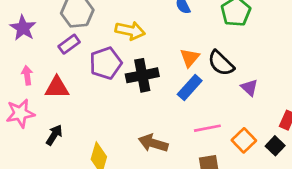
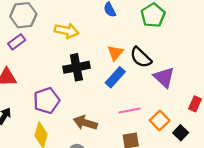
purple pentagon: (106, 63) -> (47, 101), moved
purple triangle: (249, 88) -> (164, 77), size x1.5
black square: (275, 146) -> (181, 133), moved

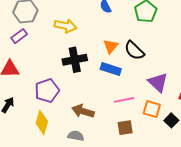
blue rectangle: (115, 77) -> (111, 69), turned 66
purple triangle: (164, 77) -> (158, 82), moved
orange square: (160, 120) -> (152, 109), turned -30

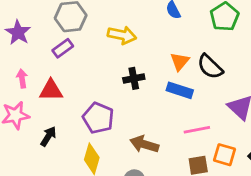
black cross: (75, 60) -> (134, 78), size x0.7
purple pentagon: (47, 91) -> (98, 118), turned -30
orange square: (152, 109) -> (224, 155), moved

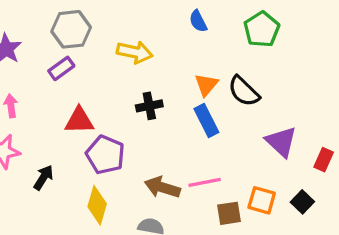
red triangle: (51, 90) -> (79, 121), moved
blue rectangle: (180, 90) -> (206, 121), turned 45
pink line: (197, 130) -> (205, 182), moved

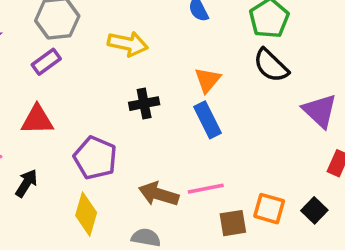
black semicircle: (244, 91) -> (271, 65), moved
red triangle: (79, 121) -> (37, 120), moved
purple triangle: (281, 142) -> (320, 111), moved

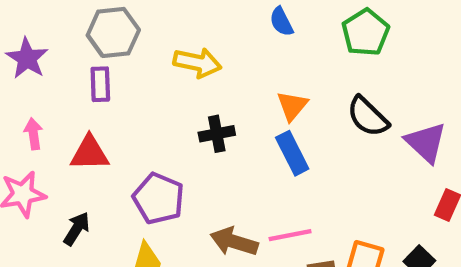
purple rectangle: (46, 62) -> (100, 84), turned -56
black semicircle: (271, 65) -> (368, 117), moved

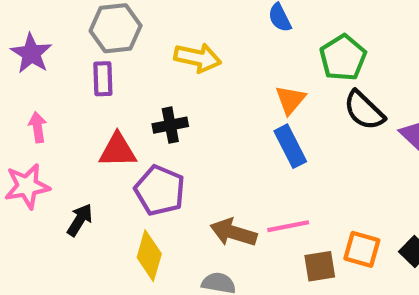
green pentagon: (366, 32) -> (343, 58), moved
black cross: (217, 134) -> (170, 125), moved
red triangle: (90, 153) -> (118, 150), moved

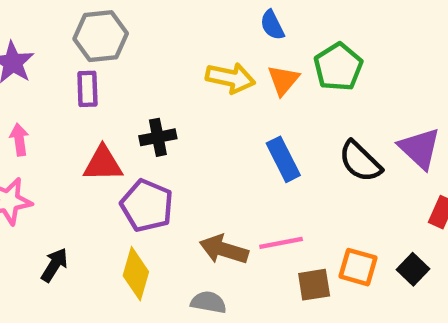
yellow arrow: (198, 58) -> (230, 78), moved
orange triangle: (290, 100) -> (283, 80), moved
black semicircle: (364, 110) -> (360, 162), moved
black arrow: (80, 220) -> (54, 265), moved

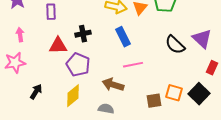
blue rectangle: (283, 159) -> (123, 37), moved
pink line: (281, 243) -> (133, 65), moved
black square: (413, 269) -> (199, 94), size x1.5
yellow diamond: (136, 274) -> (73, 96), turned 35

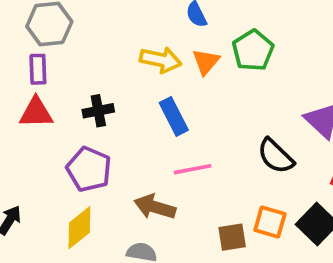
black semicircle: (175, 45) -> (276, 156), moved
red triangle: (58, 46) -> (36, 113), moved

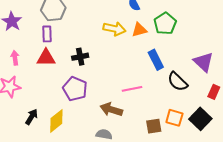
orange triangle: (206, 62) -> (139, 30), turned 35
blue rectangle: (174, 116) -> (156, 60), moved
yellow diamond: (79, 228) -> (56, 121), moved

